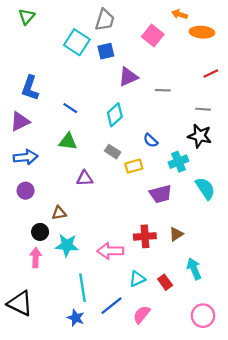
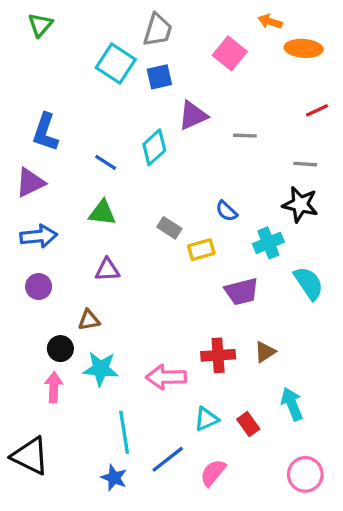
cyan diamond: (115, 115) -> (154, 147), moved
purple triangle: (85, 178) -> (107, 270), moved

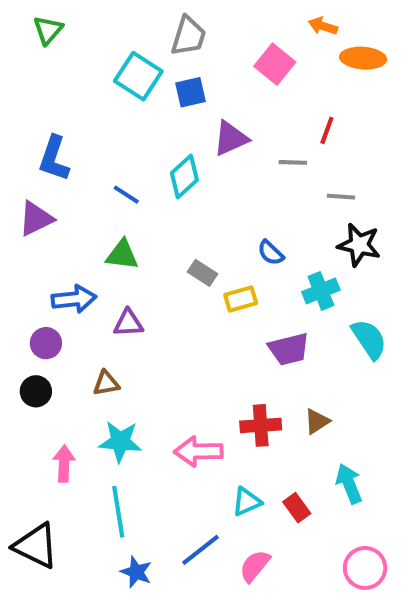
red line: (317, 110) -> (327, 130), moved, turned -45
gray line: (305, 164) -> (341, 197), moved
blue arrow: (39, 236) -> (74, 299), moved
black circle: (60, 349) -> (36, 391), moved
cyan line: (124, 432) -> (118, 512), moved

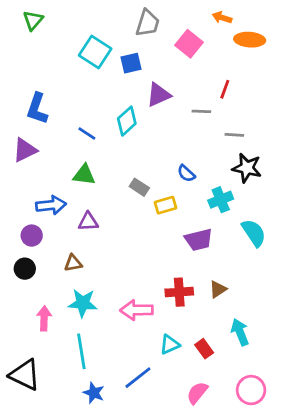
gray trapezoid: (188, 36) -> (148, 23), moved
pink semicircle: (255, 566) -> (197, 393), moved

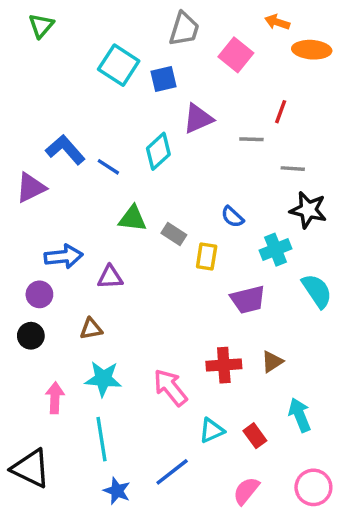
blue L-shape: (37, 109) -> (65, 150), moved, turned 120
green triangle: (84, 175) -> (132, 219), moved
yellow rectangle: (165, 205) -> (207, 256), turned -65
pink arrow: (137, 310) -> (170, 387), turned 52

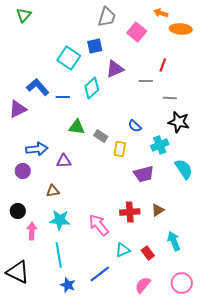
cyan square: (119, 65) -> (69, 58), moved
blue line: (108, 167) -> (63, 97), turned -32
black circle: (31, 336) -> (18, 211), moved

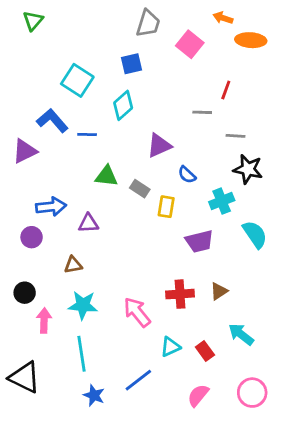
cyan square: (69, 58) -> (77, 80), moved
purple triangle: (115, 69) -> (159, 146), moved
cyan diamond: (92, 88) -> (123, 105), moved
cyan arrow: (174, 241) -> (241, 334), turned -30

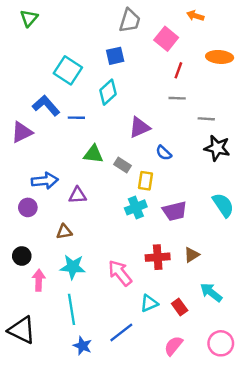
orange ellipse: (251, 40) -> (220, 57), moved
red line: (226, 90) -> (178, 70), moved
cyan cross: (222, 201) -> (136, 207), moved

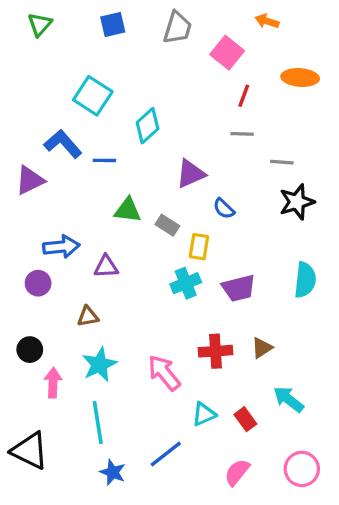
blue square: (115, 56) -> (113, 24), moved
black star: (217, 148) -> (297, 202), turned -30
cyan semicircle: (223, 205) -> (305, 280), turned 40
cyan star: (73, 267) -> (99, 364), turned -30

